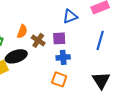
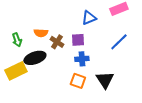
orange semicircle: (22, 31) -> (41, 33), turned 72
blue line: (100, 40) -> (119, 42), turned 30
black triangle: (101, 80) -> (105, 80), moved

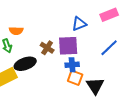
orange semicircle: (41, 33) -> (16, 31), moved
purple square: (78, 40) -> (68, 46), size x1.5
orange square: (78, 81) -> (75, 78), moved

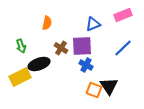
orange semicircle: (16, 31) -> (47, 23), moved, turned -80
blue cross: (72, 65) -> (86, 65), turned 32
orange square: (75, 78) -> (94, 90), moved

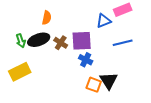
blue triangle: (93, 24) -> (104, 21), moved
blue line: (123, 48) -> (123, 43), turned 30
black ellipse: (39, 64) -> (39, 40), moved

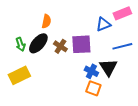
black ellipse: (39, 40) -> (38, 43), turned -30
blue cross: (86, 60) -> (91, 71), moved
black triangle: (109, 81) -> (108, 67), moved

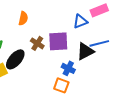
black ellipse: (38, 43) -> (15, 59), moved
black triangle: (108, 67) -> (85, 51), moved, turned 36
orange square: (93, 88) -> (61, 85), moved

